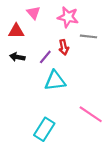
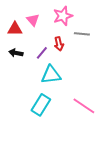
pink triangle: (33, 13) -> (33, 20), moved
pink star: (68, 17) -> (63, 16), turned -30
cyan rectangle: (44, 129) -> (41, 105), moved

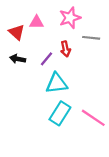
pink triangle: (33, 20) -> (37, 22), turned -48
red triangle: (15, 29) -> (17, 32), turned 42
cyan rectangle: (41, 105) -> (60, 113), moved

